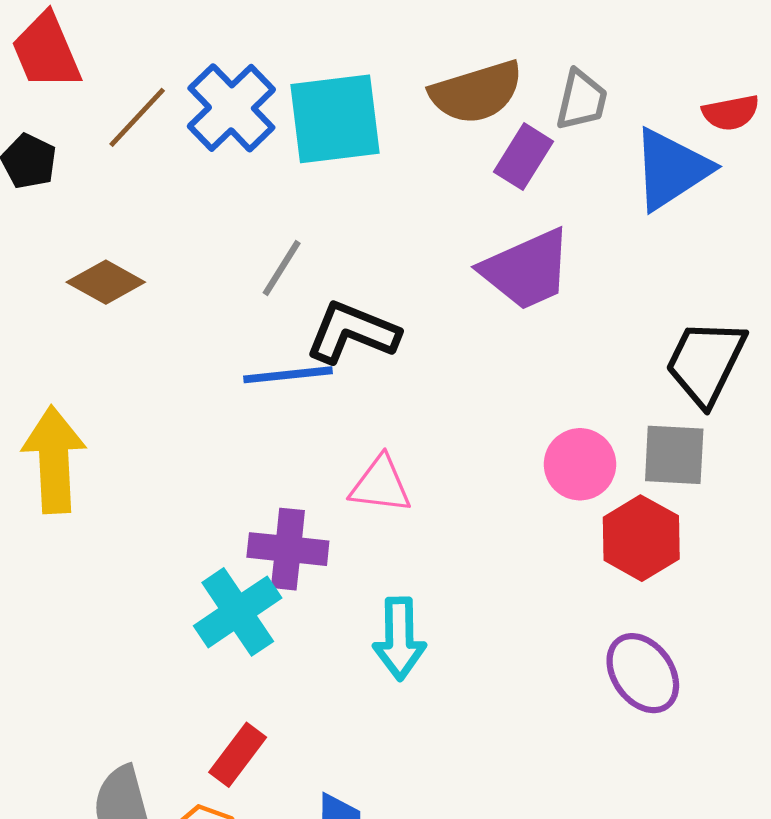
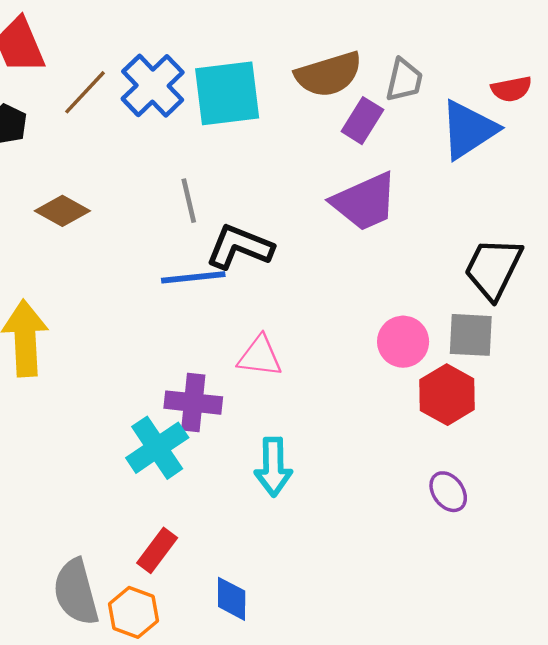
gray line: (282, 268) -> (189, 201), turned -45
purple ellipse: (643, 673) -> (448, 492), size x0.7

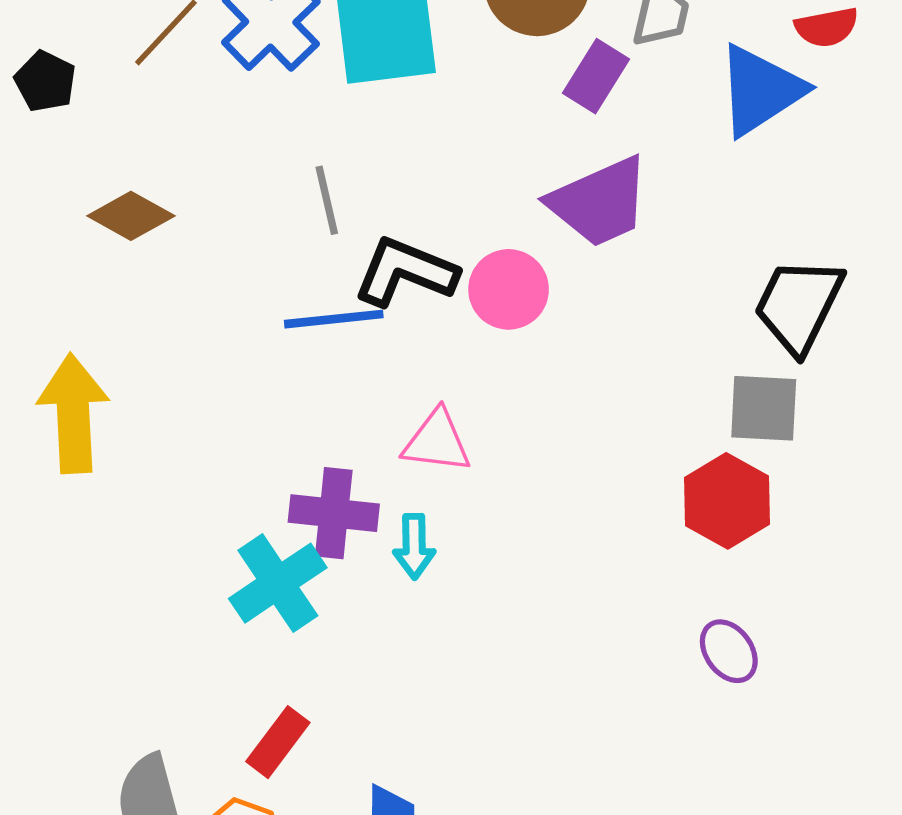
pink circle: (403, 342) -> (509, 289), moved
cyan arrow: (273, 467) -> (414, 546), moved, size x0.7

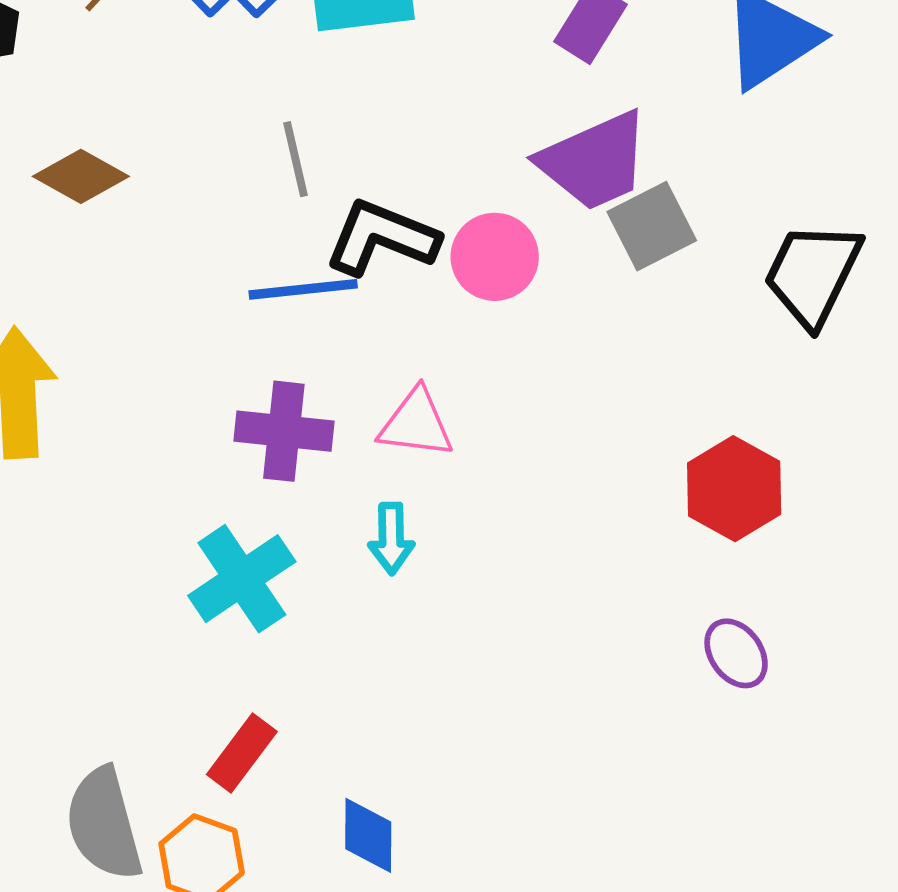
gray square: (764, 408) -> (652, 226), moved, turned -30
purple cross: (334, 513) -> (284, 431), moved

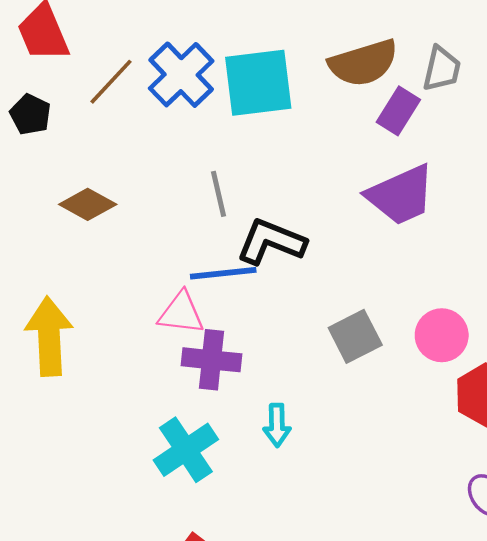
gray square: (652, 226) -> (355, 336), moved
pink circle: (495, 257) -> (442, 335), moved
pink triangle: (416, 423) -> (181, 313), moved

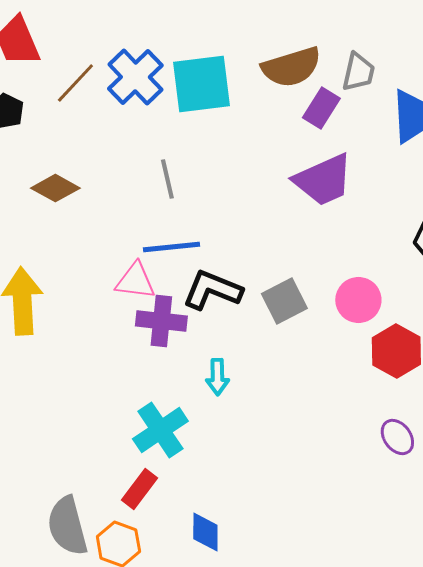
black L-shape: (271, 242) -> (212, 290), moved
cyan cross: (186, 450) -> (160, 430), moved

